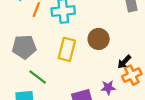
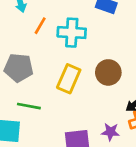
green line: (38, 77) -> (29, 106), turned -36

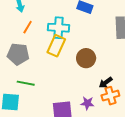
orange line: (40, 26) -> (28, 27), moved
yellow rectangle: (69, 79) -> (56, 46), moved

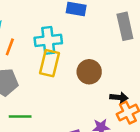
black arrow: (106, 82) -> (119, 97), turned -128

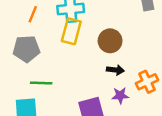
black arrow: (119, 97) -> (115, 70), moved

